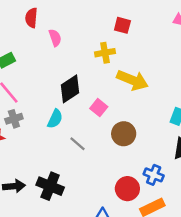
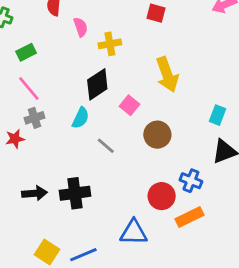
yellow cross: (105, 53) -> (110, 44), moved
yellow arrow: (132, 80) -> (167, 75), turned 48
black cross: (50, 186) -> (75, 193), turned -30

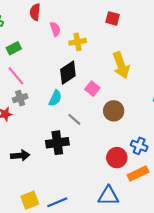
black cross: (75, 193) -> (57, 143), moved
blue triangle: (134, 232) -> (108, 196), moved
yellow square: (47, 252) -> (30, 200), turned 36

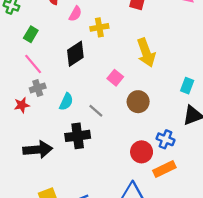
pink semicircle: (55, 29) -> (75, 14), turned 48
green rectangle: (14, 48) -> (31, 34), turned -32
black diamond: (68, 73) -> (75, 54), moved
cyan semicircle: (55, 98) -> (66, 102), moved
black arrow: (20, 155) -> (38, 150), size x1.4

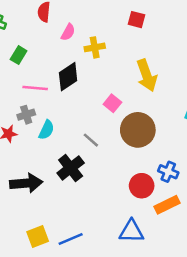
pink line: (33, 64) -> (35, 88), moved, turned -45
cyan semicircle: (66, 102) -> (46, 130), moved
brown circle: (138, 102) -> (138, 130), size x1.4
black cross: (78, 136) -> (71, 168), turned -30

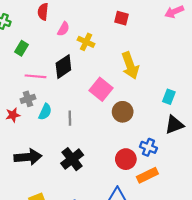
yellow cross: (95, 47) -> (86, 42), turned 35
pink square: (112, 103) -> (101, 89), size x1.5
brown circle: (138, 130) -> (123, 112), size x0.7
gray line: (91, 140) -> (70, 118), moved, turned 48
black cross: (71, 168) -> (72, 159), moved

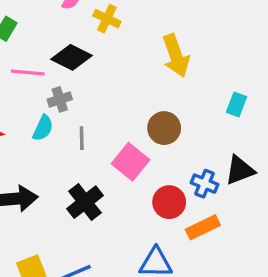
black diamond: (63, 67) -> (72, 57), turned 60
pink square: (101, 89) -> (130, 162), moved
gray cross: (28, 99) -> (60, 99), moved
black triangle: (174, 125) -> (240, 170), moved

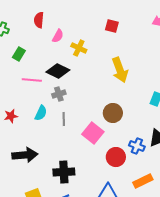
gray cross: (60, 99) -> (59, 94), moved
black cross: (85, 202) -> (64, 172), moved, turned 35
orange rectangle: (203, 227) -> (143, 181), moved

